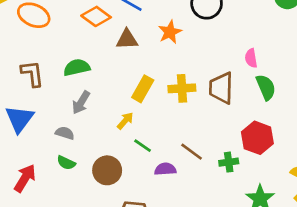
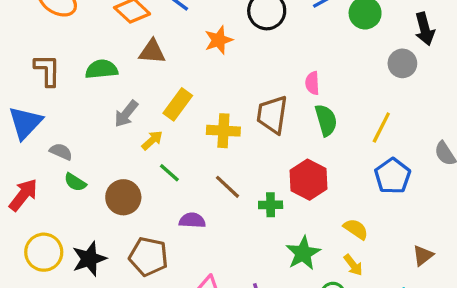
brown triangle: (127, 39) -> (152, 52), moved
yellow cross: (182, 88) -> (223, 131), moved
gray arrow: (81, 102) -> (126, 114), moved
gray semicircle: (65, 133) -> (61, 152), moved
purple semicircle: (165, 169) -> (192, 220), moved

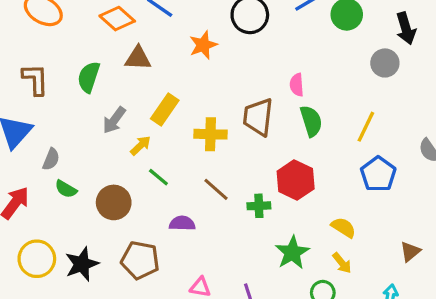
green semicircle: (102, 69) -> (89, 77), turned -64
gray semicircle: (61, 152) -> (51, 159), turned 90

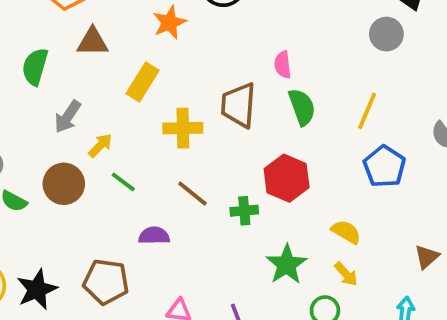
yellow rectangle: (165, 110) -> (143, 82), moved
brown circle: (114, 202) -> (64, 184), moved

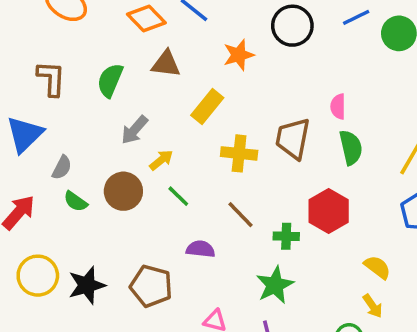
green star: (287, 264) -> (275, 285), moved

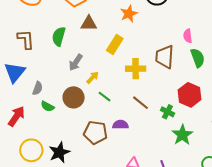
green cross: (286, 236) -> (167, 112), turned 32
green star: (275, 285) -> (182, 135), moved
brown pentagon: (151, 286) -> (95, 133), moved

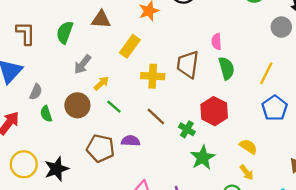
green semicircle: (47, 106) -> (46, 114), turned 40

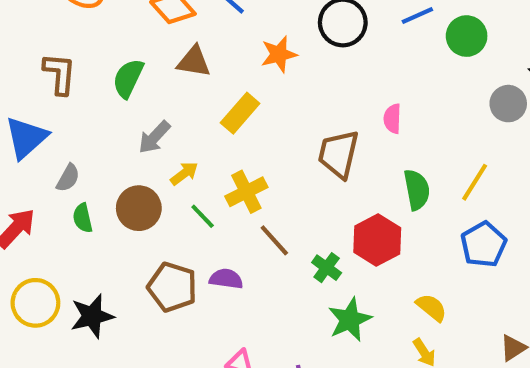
green semicircle: (227, 68) -> (417, 190), moved
yellow cross: (153, 76) -> (246, 192), moved, turned -35

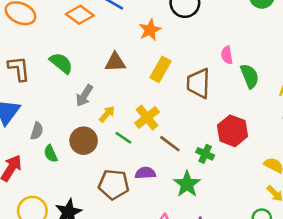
brown triangle: (194, 62) -> (115, 62), moved
green semicircle: (128, 78) -> (61, 63), turned 115
yellow rectangle: (240, 113) -> (161, 69), moved
green semicircle: (417, 190) -> (250, 76), moved
green star: (350, 320) -> (187, 184), moved

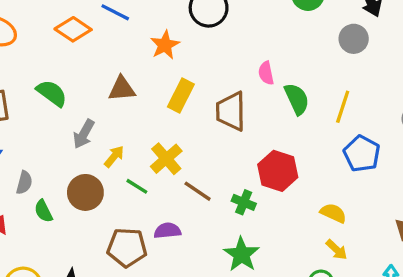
green star: (187, 184) -> (241, 254), moved

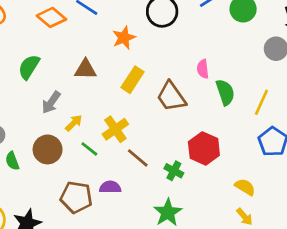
green semicircle: (52, 93) -> (29, 67), turned -100
brown trapezoid: (231, 111) -> (171, 97), turned -40

